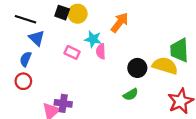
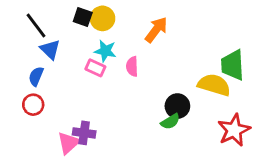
black line: (26, 19) -> (36, 25), turned 35
cyan star: (93, 39) -> (105, 51), moved
black circle: (137, 68) -> (177, 106), moved

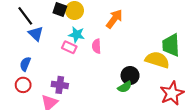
blue semicircle: (36, 76) -> (25, 64), moved
red circle: (33, 105) -> (23, 85), moved
purple cross: (84, 133) -> (60, 85), moved

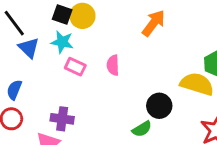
orange arrow: (114, 19) -> (153, 23), moved
cyan star: (77, 35) -> (62, 42), moved
green semicircle: (125, 87) -> (142, 129), moved

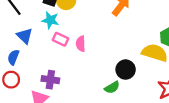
blue triangle: (29, 48) -> (25, 36), moved
pink semicircle: (113, 65) -> (81, 44), moved

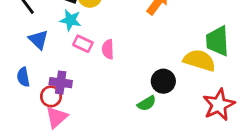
blue semicircle: (13, 57) -> (23, 77), moved, turned -32
red circle: (11, 80) -> (51, 96), moved
purple cross: (50, 80) -> (61, 83), moved

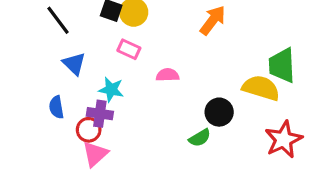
cyan star: (70, 20) -> (111, 90), moved
pink rectangle: (83, 44) -> (129, 49), moved
pink semicircle: (108, 49) -> (168, 75), moved, turned 90

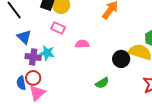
blue semicircle: (56, 107) -> (21, 83), moved
black circle: (219, 112) -> (121, 59), moved
purple cross: (100, 114) -> (33, 57), moved

